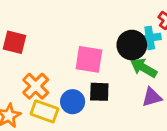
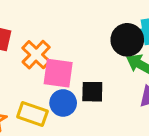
pink square: (89, 59) -> (58, 73), moved
orange cross: (36, 86) -> (36, 55), moved

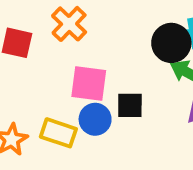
orange cross: (36, 55) -> (69, 24), moved

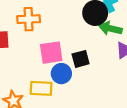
orange cross: (69, 24) -> (29, 19), turned -30

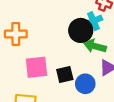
blue circle: (61, 74) -> (85, 84), moved

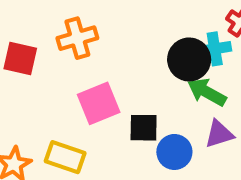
orange cross: (16, 34) -> (77, 38), turned -30
pink square: (37, 67) -> (99, 103), turned -30

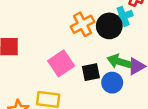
orange cross: (77, 38) -> (82, 24), moved
green arrow: (207, 92) -> (119, 62), moved

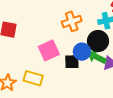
black circle: (109, 26) -> (98, 41), moved
blue circle: (112, 83) -> (82, 52), moved

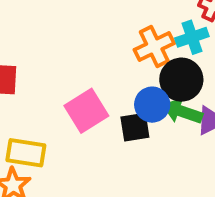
orange cross: (72, 21) -> (154, 46), moved
yellow rectangle: (33, 78) -> (26, 153), moved

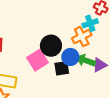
orange cross: (154, 46) -> (82, 37), moved
black circle: (181, 80) -> (51, 46), moved

